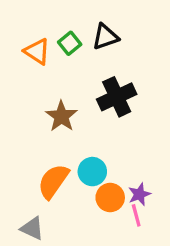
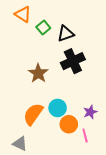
black triangle: (105, 37) -> (66, 34), moved
orange triangle: (37, 51) -> (23, 14), moved
purple star: (139, 194) -> (90, 112), moved

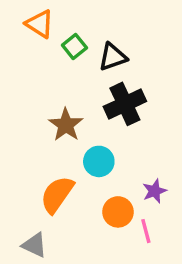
cyan circle: (58, 108) -> (99, 161), moved

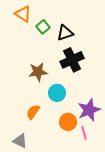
brown star: (66, 125) -> (38, 72), turned 30
purple star: (155, 191) -> (89, 110), size x1.6
orange semicircle: (57, 194) -> (33, 112), size x0.7

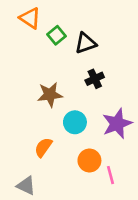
black cross: (72, 60) -> (95, 79), size x0.6
purple star: (89, 110) -> (117, 124), moved

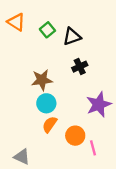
orange triangle: (30, 18) -> (16, 22), moved
cyan circle: (75, 122) -> (46, 103), moved
orange semicircle: (43, 147) -> (50, 124), moved

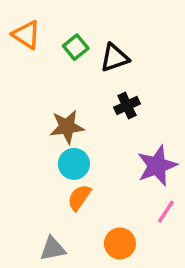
orange circle: (75, 136) -> (120, 243), moved
pink line: (93, 148) -> (166, 212), moved, turned 48
gray triangle: (22, 157) -> (53, 249), moved, turned -36

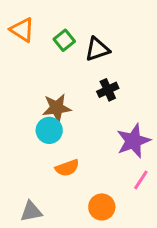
cyan circle: (74, 164) -> (49, 130), moved
orange semicircle: (79, 197) -> (67, 168), turned -145
gray triangle: (53, 249) -> (31, 211), moved

